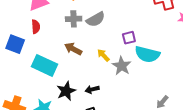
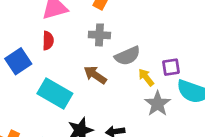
gray semicircle: (96, 19) -> (127, 56), moved
blue square: (15, 44) -> (18, 61), turned 30
yellow arrow: (103, 55) -> (146, 77), moved

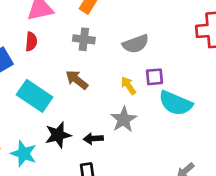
gray semicircle: (127, 56) -> (136, 44), moved
gray star: (158, 104) -> (124, 119), moved

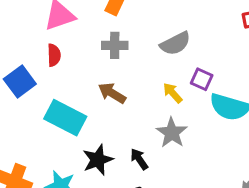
purple square: (154, 77) -> (202, 79), turned 36
black arrow: (93, 139) -> (139, 159), turned 66

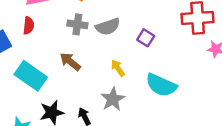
gray semicircle: (175, 44) -> (108, 27), moved
purple square: (202, 79) -> (146, 38), moved

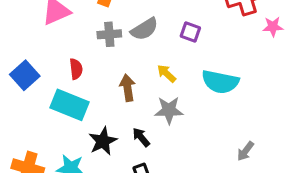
red semicircle: (29, 25) -> (76, 69), moved
brown arrow: (70, 62) -> (128, 88), moved, turned 55
gray star: (113, 99) -> (169, 110), turned -30

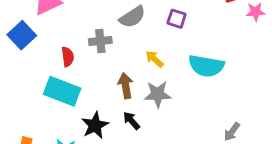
gray cross: (109, 34) -> (100, 41), moved
blue square: (25, 75) -> (22, 35), moved
brown arrow: (128, 88) -> (126, 86), moved

